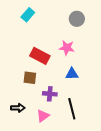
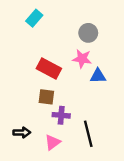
gray circle: (77, 19) -> (88, 33), moved
blue triangle: (72, 74) -> (98, 76), moved
brown square: (30, 78) -> (46, 97), moved

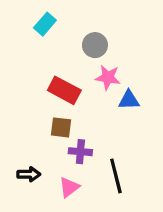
gray circle: (88, 33) -> (95, 45), moved

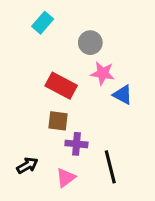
blue triangle: (129, 100) -> (123, 95), turned 30
black arrow: (29, 174) -> (27, 165), turned -30

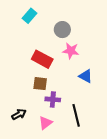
blue triangle: (123, 95) -> (86, 76), moved

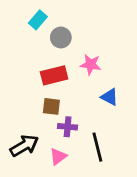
gray circle: (62, 30) -> (61, 37), moved
red rectangle: (42, 59) -> (54, 75), turned -42
black arrow: (19, 114) -> (24, 146), size x1.5

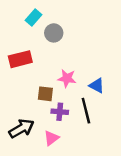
pink star: (91, 65) -> (67, 78), moved
red rectangle: (54, 75) -> (20, 59), moved
black line: (97, 147) -> (86, 111), moved

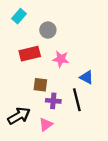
cyan rectangle: (33, 17) -> (19, 16), moved
red rectangle: (20, 59) -> (30, 54), moved
pink star: (67, 78) -> (61, 59), moved

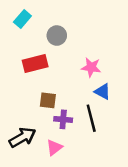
pink star: (61, 59) -> (91, 67), moved

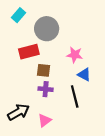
gray circle: (57, 36) -> (47, 29), size x1.5
brown square: (48, 100) -> (43, 70), moved
purple cross: (63, 119) -> (46, 89), moved

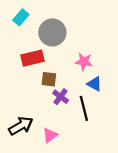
purple cross: (46, 89) -> (61, 97), moved, turned 32

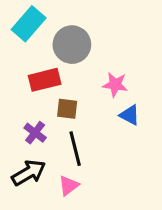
cyan rectangle: (21, 17) -> (29, 24), size x1.5
purple cross: (61, 97) -> (35, 133), moved
black line: (84, 108) -> (75, 149), moved

